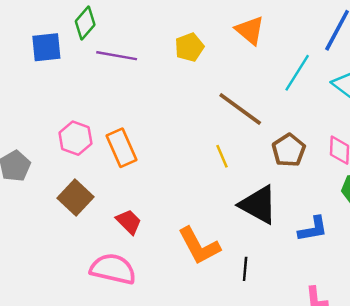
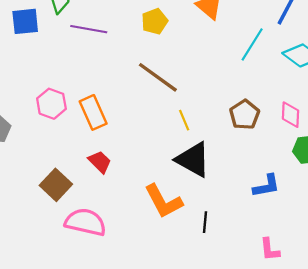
brown line: (240, 109) -> (158, 77), moved
brown square: (75, 197) -> (56, 185), moved
black triangle: (258, 205) -> (193, 160), moved
red trapezoid: (129, 222) -> (100, 162), moved

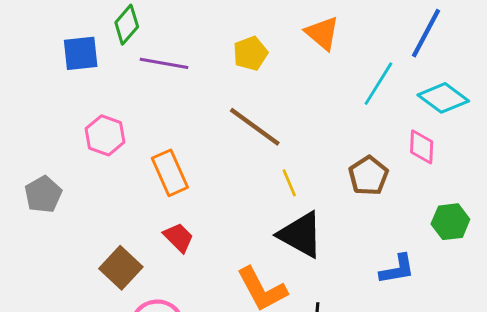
pink hexagon: (51, 104) -> (105, 135), moved
pink diamond: (291, 115) -> (422, 147), moved

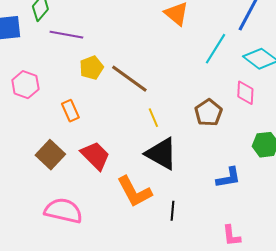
yellow pentagon: (250, 53) -> (91, 68), moved
orange rectangle: (170, 173) -> (70, 111), size x0.7
red trapezoid: (178, 238) -> (95, 156), moved, size x1.4
brown square: (121, 268) -> (50, 155), moved

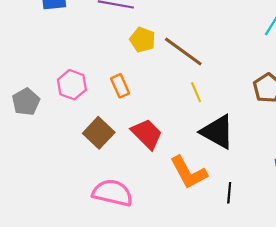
yellow pentagon: (91, 68) -> (143, 40), turned -30
pink hexagon: (25, 85) -> (72, 85), moved
yellow line: (153, 118) -> (196, 92), moved

